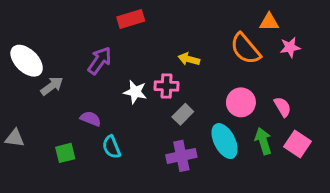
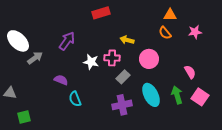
red rectangle: (131, 19) -> (101, 13), moved
orange triangle: (269, 22) -> (170, 15), moved
orange semicircle: (245, 49) -> (165, 33), size x0.6
pink circle: (241, 102) -> (149, 59), moved
green square: (65, 153) -> (24, 117), moved

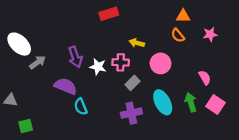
purple arrow: (67, 41) -> (75, 57), moved, turned 126
purple semicircle: (61, 80) -> (66, 86), size x1.5

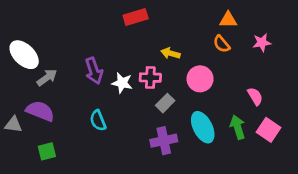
purple semicircle: (66, 86) -> (40, 111), moved
cyan semicircle: (81, 107) -> (98, 120), moved
green square: (26, 126) -> (47, 151), moved

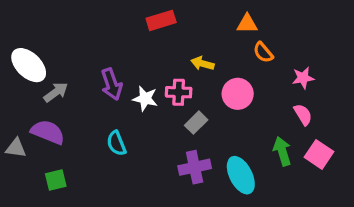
orange triangle: (228, 20) -> (247, 24), moved
pink star: (262, 43) -> (303, 78), moved
cyan ellipse: (203, 127) -> (241, 175), moved

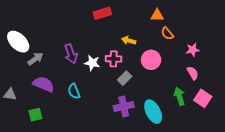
purple semicircle: (48, 132) -> (44, 84), moved

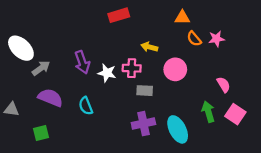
pink star: (193, 50) -> (216, 39), moved
gray rectangle: (125, 78) -> (145, 91), turned 48

